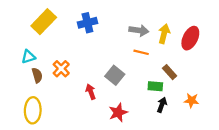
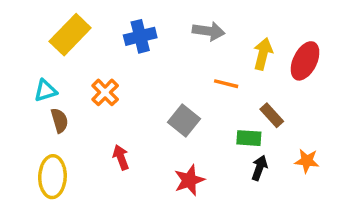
gray arrow: (139, 30) -> (209, 31), moved
orange cross: (61, 69) -> (105, 92), moved
red arrow: (91, 92) -> (121, 157), moved

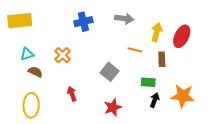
yellow rectangle: (70, 35) -> (20, 21), moved, turned 40
brown rectangle: (272, 115) -> (162, 59), moved, turned 40
brown semicircle: (59, 121) -> (35, 72), turned -48
orange star: (307, 161) -> (183, 96), size x1.6

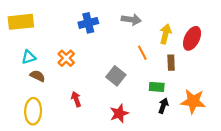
orange line: (135, 50) -> (142, 53), turned 48

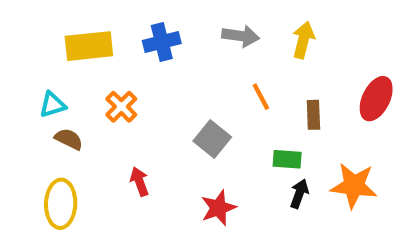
yellow rectangle: (21, 22) -> (89, 46), moved
yellow arrow: (166, 34) -> (303, 40), moved
red ellipse: (192, 38) -> (376, 99), moved

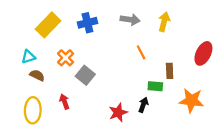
yellow rectangle: (89, 46) -> (48, 25), turned -40
brown rectangle: (313, 115) -> (170, 71), moved
gray square: (212, 139) -> (85, 75), moved
red arrow: (140, 182) -> (64, 102), moved
black arrow: (299, 194) -> (143, 105), moved

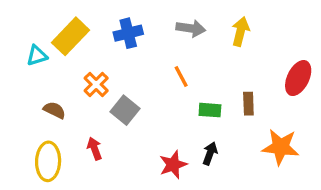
orange line: (141, 52) -> (181, 76), moved
cyan triangle: (28, 57) -> (37, 56), moved
green rectangle: (155, 86) -> (210, 110), moved

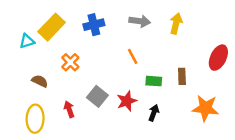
gray square: (125, 110) -> (97, 96), moved
red star: (173, 165) -> (127, 101), moved

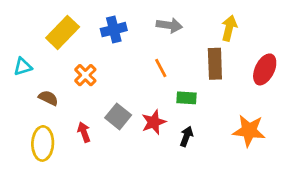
yellow arrow: (176, 23) -> (229, 28), moved
cyan triangle: (27, 41) -> (23, 67), moved
brown rectangle: (182, 76) -> (215, 64), moved, size x1.5

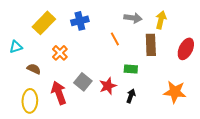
gray arrow: (169, 25) -> (133, 18), moved
orange line: (161, 68) -> (115, 39), moved
red arrow: (84, 132) -> (59, 93), size x1.6

